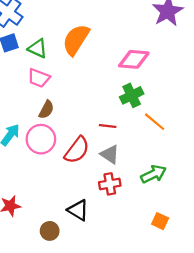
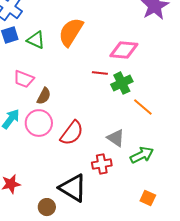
pink trapezoid: (39, 78) -> (24, 79), moved
red line: (108, 126) -> (100, 73), moved
gray triangle: (110, 154) -> (116, 138), moved
black triangle: (78, 210) -> (73, 188), size x1.4

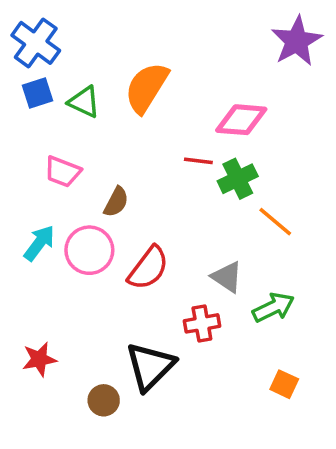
brown semicircle: (44, 96) -> (116, 202), moved
black triangle: (73, 188) -> (150, 366), turned 44

